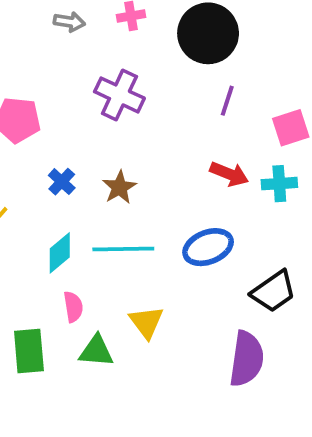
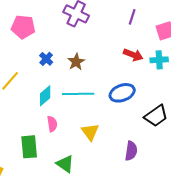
green triangle: (96, 351) -> (65, 164), moved, turned 30
purple semicircle: (247, 359) -> (131, 151), moved, size x0.7

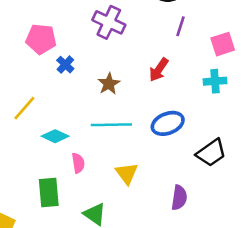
red arrow: (133, 55) -> (159, 70), moved, turned 102
blue cross: (46, 59) -> (65, 65), moved
cyan diamond: (45, 96) -> (55, 136), moved, turned 65

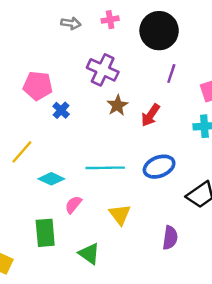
brown star: (109, 84) -> (117, 105), moved
pink semicircle: (78, 163) -> (73, 205), turned -132

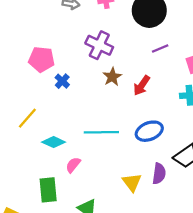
purple line: (171, 74) -> (160, 48), turned 49
yellow triangle: (120, 214) -> (132, 182), moved
purple semicircle: (170, 238) -> (159, 174), moved

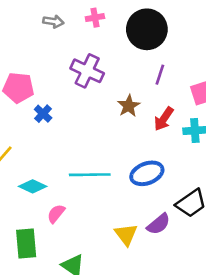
purple line: (160, 48) -> (160, 75), turned -49
brown star: (112, 77) -> (129, 106), moved
red arrow: (142, 85) -> (164, 119), moved
purple semicircle: (159, 174) -> (159, 224), turned 42

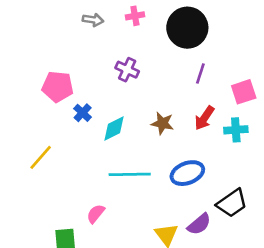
purple cross: (87, 71) -> (127, 70), size x0.7
brown star: (129, 106) -> (162, 123), moved, turned -30
cyan diamond: (33, 186) -> (114, 129), moved, turned -52

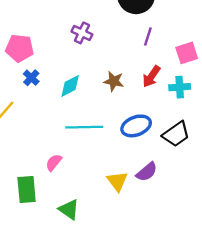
blue cross: (83, 113) -> (31, 78), moved
black trapezoid: (232, 203) -> (176, 134), moved

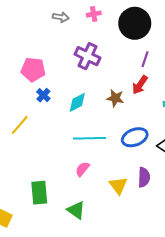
purple cross: (82, 33) -> (88, 56), size x1.4
red arrow: (151, 76) -> (140, 85), moved
pink semicircle: (54, 162) -> (82, 169), moved
purple semicircle: (147, 172) -> (144, 177), turned -48

